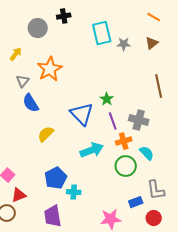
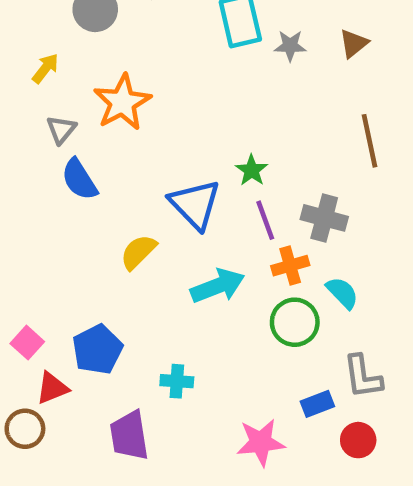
yellow semicircle: (46, 134) -> (138, 252), moved
blue pentagon: (56, 178) -> (97, 349), moved

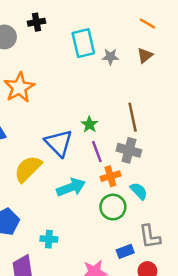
brown line: (370, 141) -> (133, 117), moved
yellow semicircle: (138, 252) -> (28, 169), size x1.4

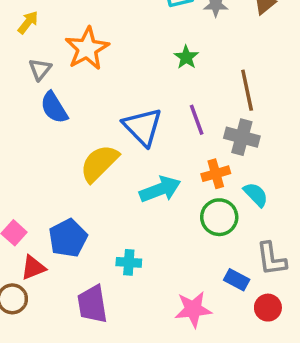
green star: (89, 124) -> (186, 57), moved
purple line: (97, 152) -> (197, 120), moved
blue rectangle: (125, 251) -> (237, 280), turned 49

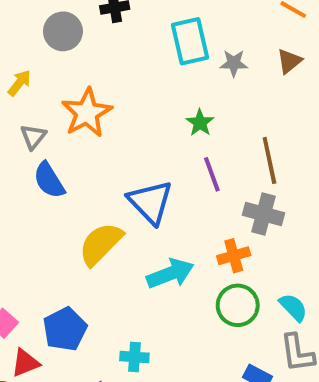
purple line: (197, 120) -> (212, 174), moved
cyan semicircle: (256, 195) -> (293, 307), moved

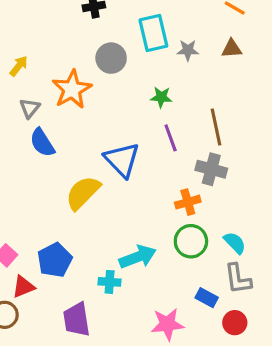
gray circle: (63, 31) -> (111, 58), moved
brown triangle: (289, 61) -> (232, 49), turned 35
green star: (200, 123) -> (161, 97), turned -30
cyan arrow: (170, 274) -> (138, 257), moved

